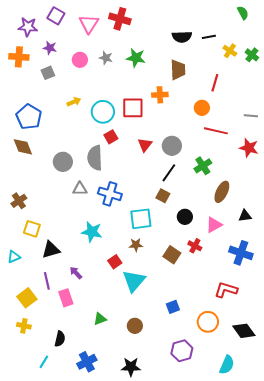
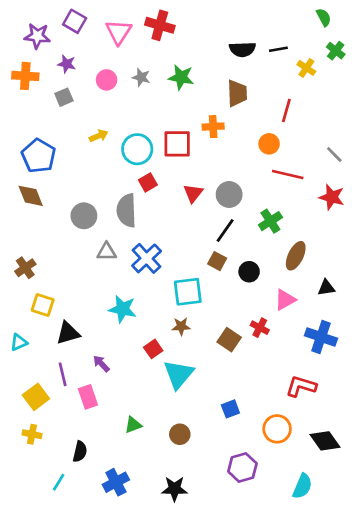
green cross: (252, 55) -> (336, 51), moved
gray line: (251, 116) -> (334, 155), turned 40
blue cross: (110, 194) -> (147, 258), turned 30
black circle: (185, 217) -> (249, 272), moved

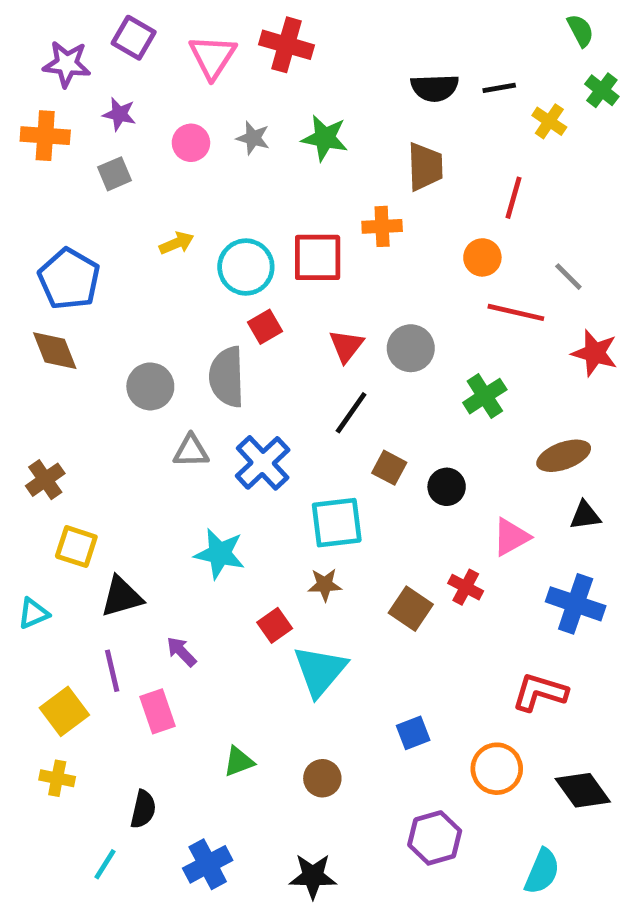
gray line: (334, 155) -> (568, 277), moved
black line: (225, 230) -> (351, 413), moved
brown ellipse: (296, 256) -> (564, 456), moved, turned 44

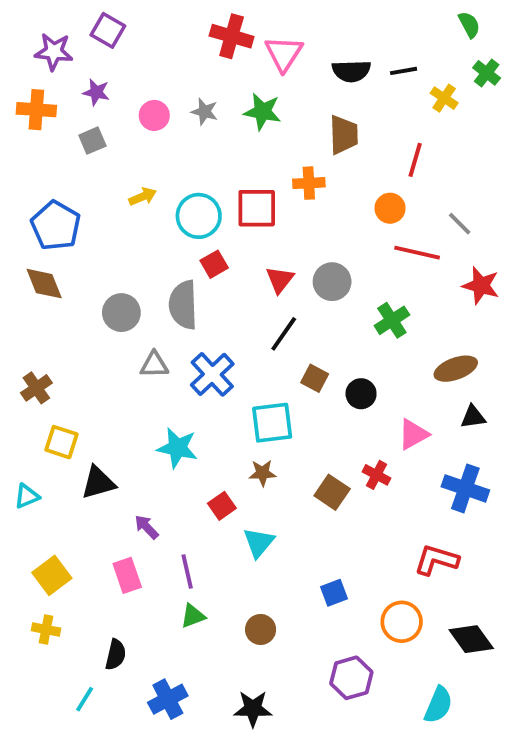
pink triangle: (212, 57) -> (284, 54), moved
purple line: (112, 671) -> (187, 572), moved
cyan triangle: (320, 671) -> (259, 543), size x0.7

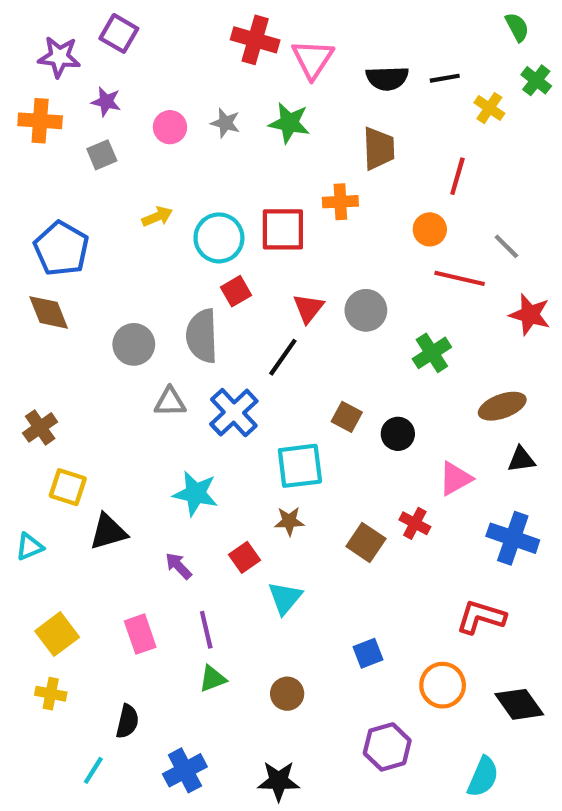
black line: (284, 334) -> (283, 357), moved
purple arrow: (147, 527) -> (179, 566), moved

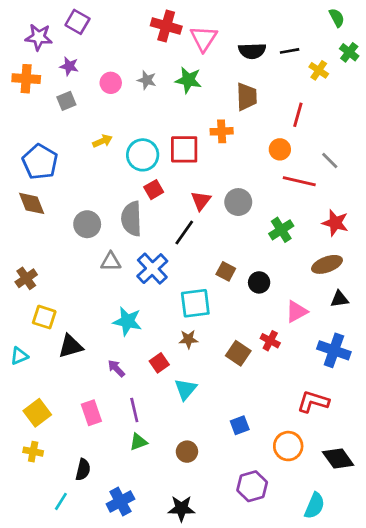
red star: (530, 315) -> (335, 223), moved

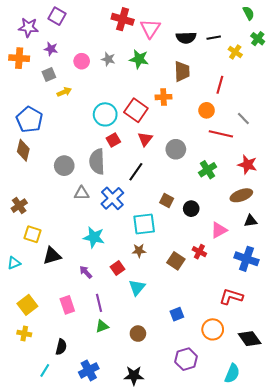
yellow arrow: (102, 141) -> (64, 92), moved
red square: (184, 149) -> (136, 110), turned 35
red triangle: (201, 201) -> (145, 139), moved
brown diamond: (32, 203) -> (23, 150), turned 35

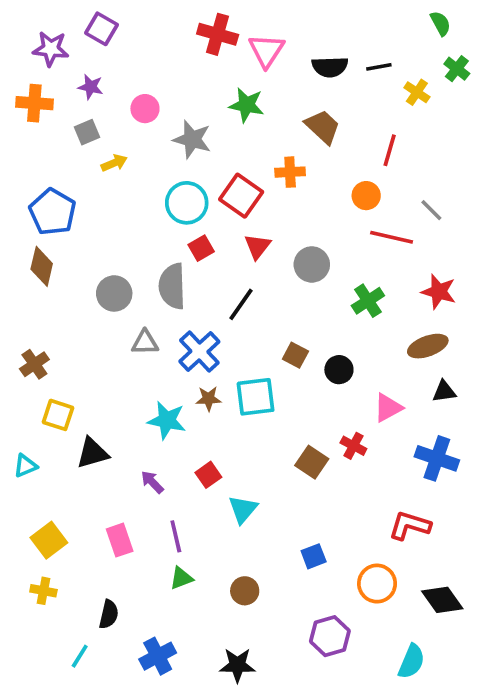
gray star: (108, 59) -> (192, 139), moved, size x1.5
brown trapezoid: (182, 71) -> (323, 127), turned -45
brown star: (139, 251) -> (208, 399), moved

